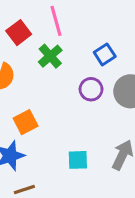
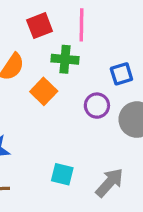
green cross: (50, 56) -> (65, 59), turned 30
orange square: (26, 122) -> (44, 91), moved, turned -35

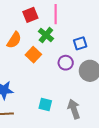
green cross: (65, 59) -> (46, 35), turned 35
gray arrow: (110, 183) -> (74, 109), turned -60

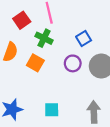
cyan square: (45, 104) -> (52, 110), moved
gray arrow: (74, 109) -> (94, 112), turned 30

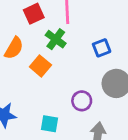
purple circle: (73, 63) -> (82, 101), moved

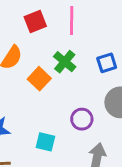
green cross: (56, 39) -> (65, 62), moved

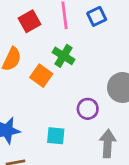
blue square: (107, 63) -> (97, 16), moved

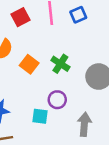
green cross: (63, 56) -> (60, 64), moved
purple circle: (88, 109) -> (57, 100), moved

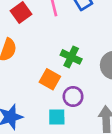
orange square: (29, 64) -> (50, 79), moved

